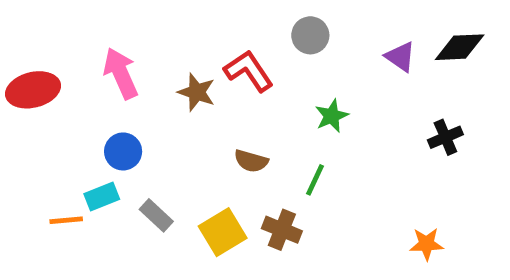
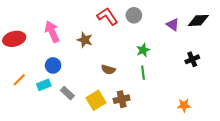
red L-shape: (249, 71) -> (107, 16), moved
green line: (315, 180) -> (143, 73), moved, turned -32
orange line: (66, 220) -> (19, 80), moved, turned -40
brown cross: (282, 230) -> (122, 99), turned -35

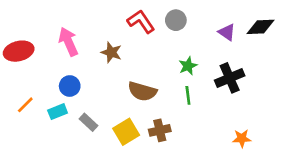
black cross: (192, 59) -> (230, 78), moved, size x1.5
brown semicircle: (108, 70) -> (142, 91), size x1.5

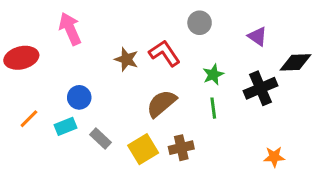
red L-shape: (141, 21) -> (165, 53), moved
black diamond: (261, 27) -> (296, 62), moved
pink arrow: (68, 42) -> (70, 29), moved
brown semicircle: (142, 91) -> (161, 103), turned 124

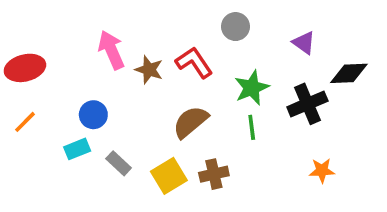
pink arrow: (70, 29) -> (111, 50), moved
green star: (213, 75) -> (252, 88), size x1.4
orange line: (29, 119) -> (25, 122), moved
orange star: (274, 157) -> (322, 170), moved

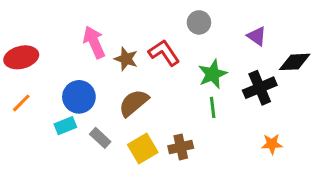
blue circle: (93, 115) -> (79, 97), size x1.4
brown semicircle: (191, 122) -> (134, 103), moved

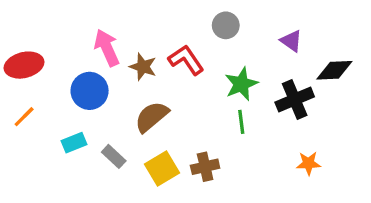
blue circle: (79, 97) -> (90, 91), moved

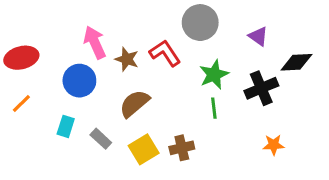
gray circle: (226, 25) -> (200, 23), size x1.5
cyan rectangle: (74, 143) -> (66, 126), turned -50

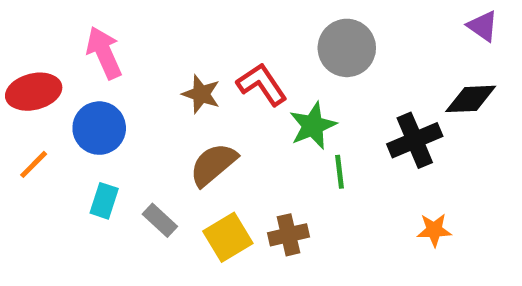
gray circle: (200, 23) -> (347, 48), moved
purple triangle: (258, 36) -> (483, 26), moved
pink arrow: (95, 42) -> (104, 53), moved
green star: (214, 74) -> (313, 126), moved
blue circle: (79, 81) -> (99, 128), moved

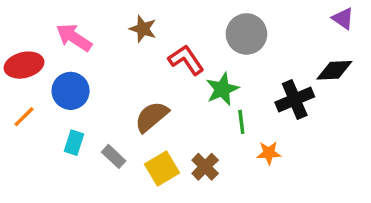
pink arrow: (104, 53) -> (74, 37), turned -33
brown star: (201, 94) -> (143, 29), moved
orange star: (434, 230) -> (269, 153), moved
brown cross: (289, 235) -> (205, 167), turned -32

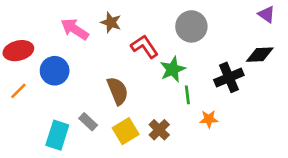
pink arrow: (74, 37) -> (75, 29), moved
brown semicircle: (152, 117) -> (118, 91), turned 108
cyan rectangle: (74, 143) -> (57, 135), moved, size x1.5

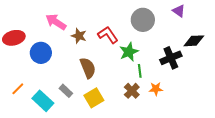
purple triangle: (267, 14) -> (179, 11), moved
brown star: (111, 22) -> (79, 36), moved
orange line: (18, 91) -> (18, 89), moved
brown cross: (159, 130) -> (132, 91), moved
cyan rectangle: (57, 135) -> (43, 101), turned -65

